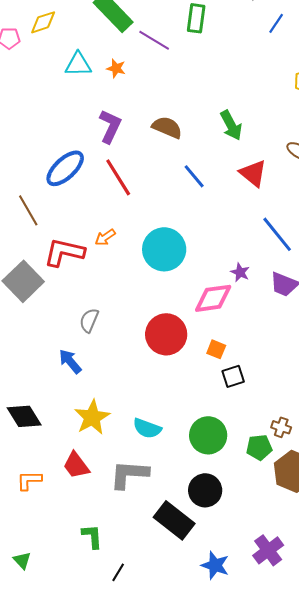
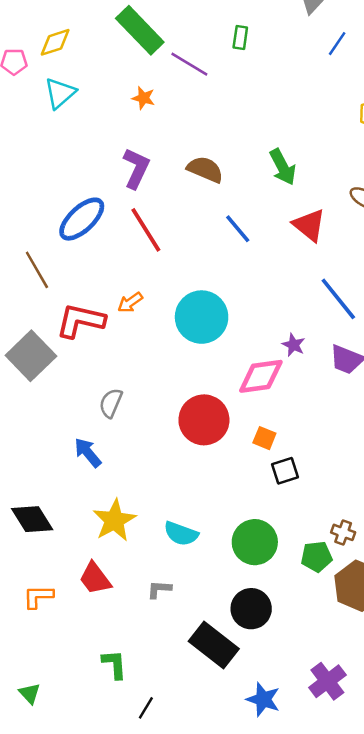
green rectangle: (196, 18) -> (240, 38), size x0.7
cyan triangle: (78, 64) -> (60, 93), moved, turned -40
gray L-shape: (129, 474) -> (159, 589), size x0.5

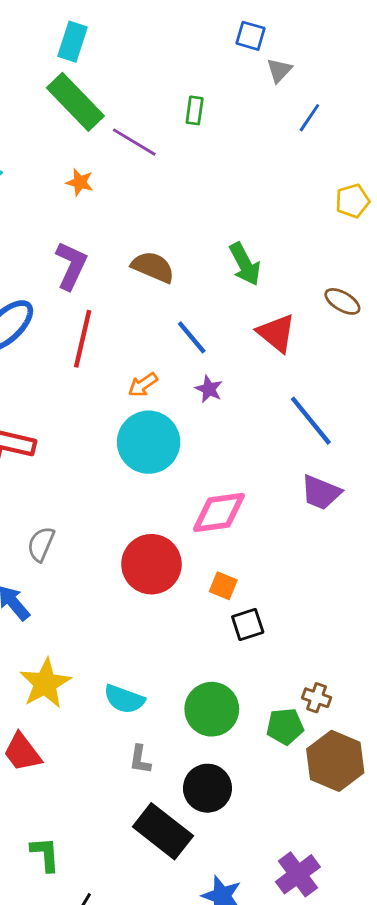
red line: (146, 230) -> (83, 339), turned 45
orange arrow: (130, 303) -> (143, 385), moved
purple star: (294, 345) -> (209, 389), moved
gray L-shape: (159, 589) -> (140, 759), moved, turned -85

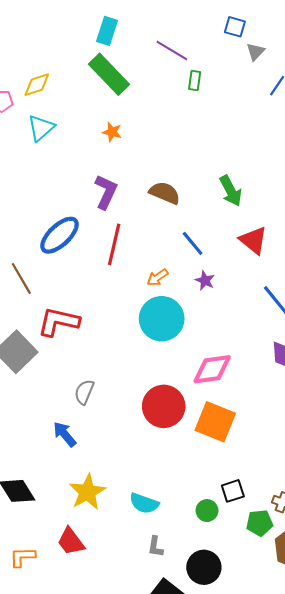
purple line: (134, 142) -> (172, 51), moved
orange square: (223, 586) -> (215, 422), size x2.0
black square: (248, 624) -> (233, 491), moved
green circle: (212, 709) -> (207, 511), size x0.6

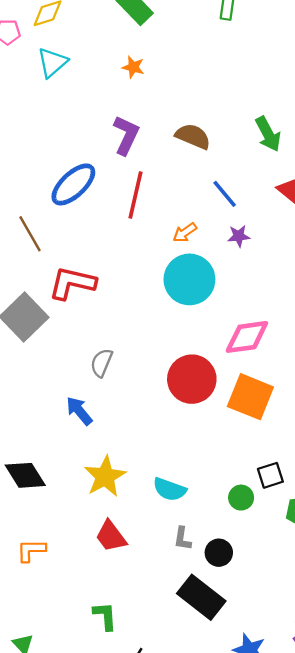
purple star: (205, 281) -> (239, 236), turned -30
red trapezoid: (71, 541) -> (111, 536), moved
black circle: (204, 567) -> (219, 553), moved, size x0.7

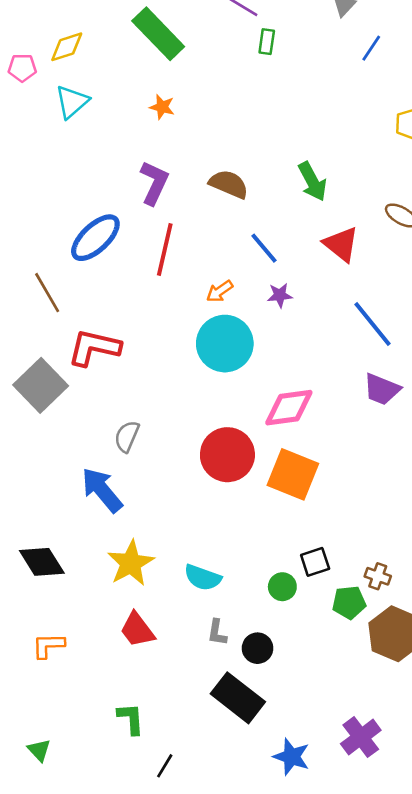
blue arrow: (79, 411) -> (102, 490), size x1.4

